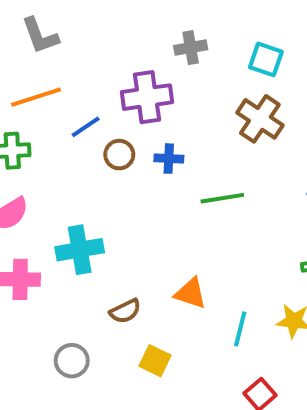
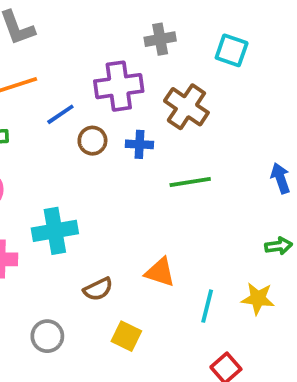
brown cross: (260, 119) -> (186, 107), moved

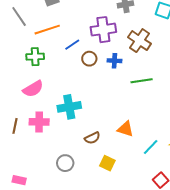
cyan line: (207, 306) -> (151, 147), turned 30

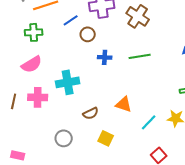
blue cross: (114, 61) -> (105, 57), moved

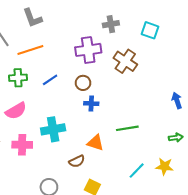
blue line: (71, 20) -> (50, 80), moved
brown circle: (88, 34) -> (83, 83), moved
green line: (140, 56) -> (127, 128), moved
orange triangle: (124, 104) -> (95, 143), moved

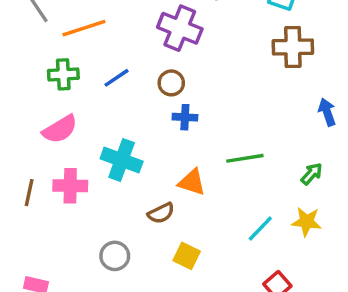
purple cross: (88, 50) -> (180, 28), turned 30
brown cross: (125, 61) -> (293, 47), moved, turned -35
cyan cross: (53, 129) -> (122, 160), turned 30
green arrow: (176, 138) -> (312, 174), moved, turned -40

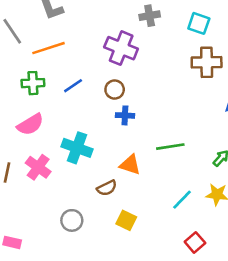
pink cross: (70, 186) -> (38, 167), turned 35

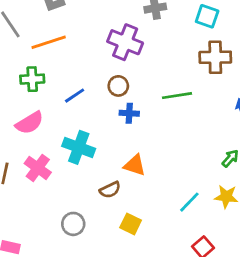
blue line: (73, 86) -> (75, 96), moved
green line: (170, 147) -> (177, 96), moved

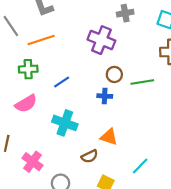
brown circle: (118, 86) -> (114, 74), moved
pink cross: (38, 168) -> (32, 162), moved
cyan line: (189, 202) -> (140, 166), moved

